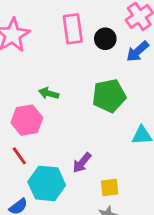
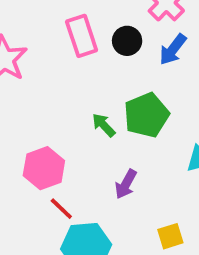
green arrow: (49, 93) -> (104, 125), moved, turned 42
red line: (19, 156) -> (61, 209), moved
purple arrow: (82, 163) -> (126, 184), moved

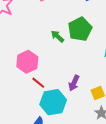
purple arrow: (126, 184) -> (74, 83), moved

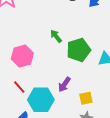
green pentagon: (80, 29) -> (79, 50), moved
red line: (38, 83) -> (19, 87), moved

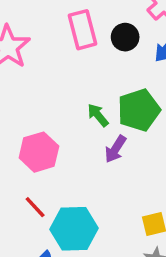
green pentagon: (79, 50) -> (139, 110), moved
purple arrow: (64, 85) -> (115, 149), moved

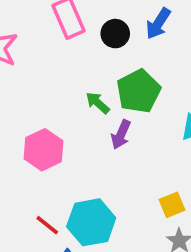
black circle: (125, 37) -> (115, 34), moved
red line: (35, 207) -> (47, 225), moved

